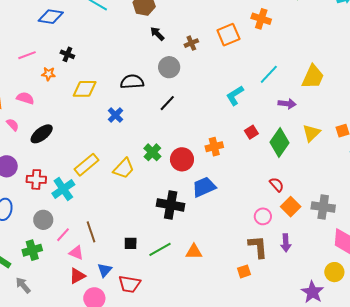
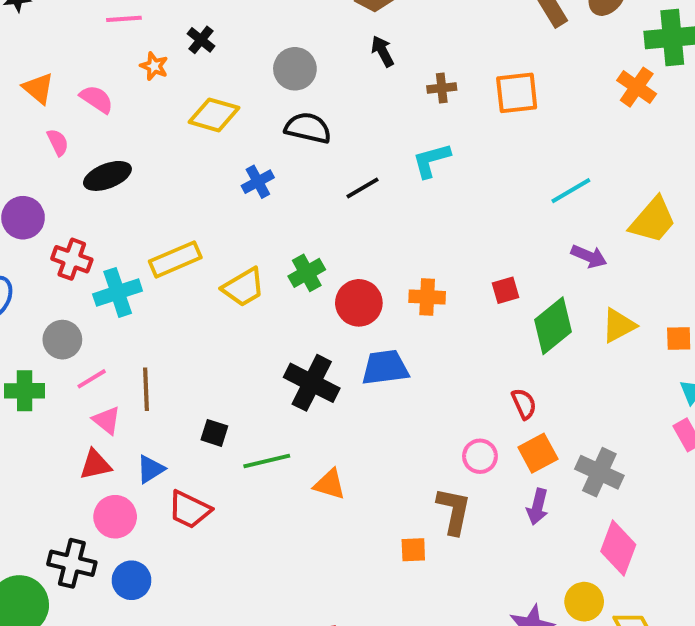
orange cross: (261, 19) -> (637, 87), moved
gray circle: (169, 67) -> (295, 69), moved
cyan L-shape: (235, 95) -> (431, 160), moved
purple arrow: (286, 243) -> (538, 507), moved

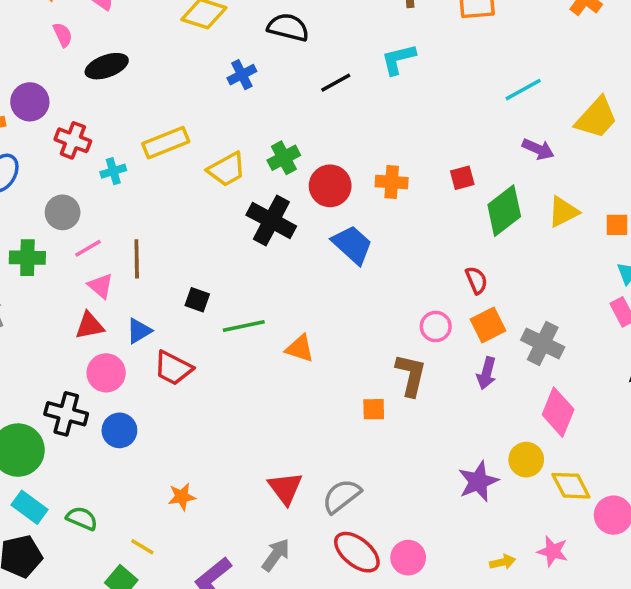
cyan cross: (118, 292) -> (113, 171), size x0.6
blue trapezoid: (385, 368) -> (352, 245), turned 48
black cross: (312, 383) -> (271, 221), moved

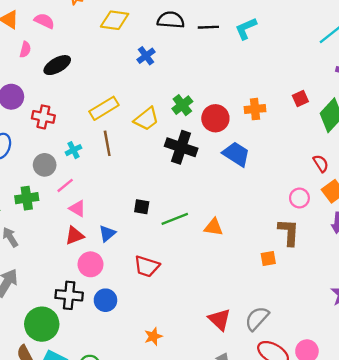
pink semicircle: (63, 35) -> (25, 50), turned 49
black line: (336, 83) -> (208, 27), moved, turned 36
cyan cross: (113, 171) -> (73, 150), moved
brown line: (137, 259) -> (107, 143), moved
red trapezoid: (173, 368) -> (147, 266), moved

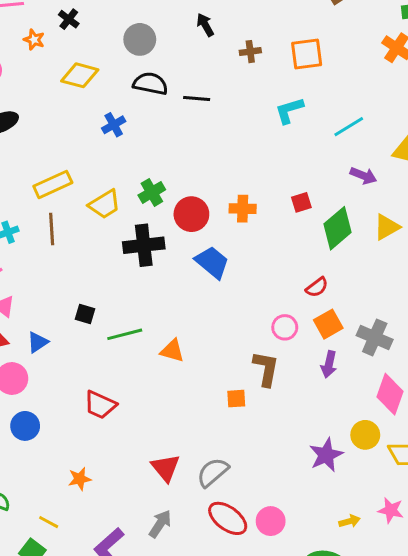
cyan L-shape: (246, 29) -> (289, 110), moved
black cross: (181, 147) -> (144, 245), turned -32
red semicircle: (321, 163) -> (317, 287), turned 78
red trapezoid: (147, 266) -> (100, 405), moved

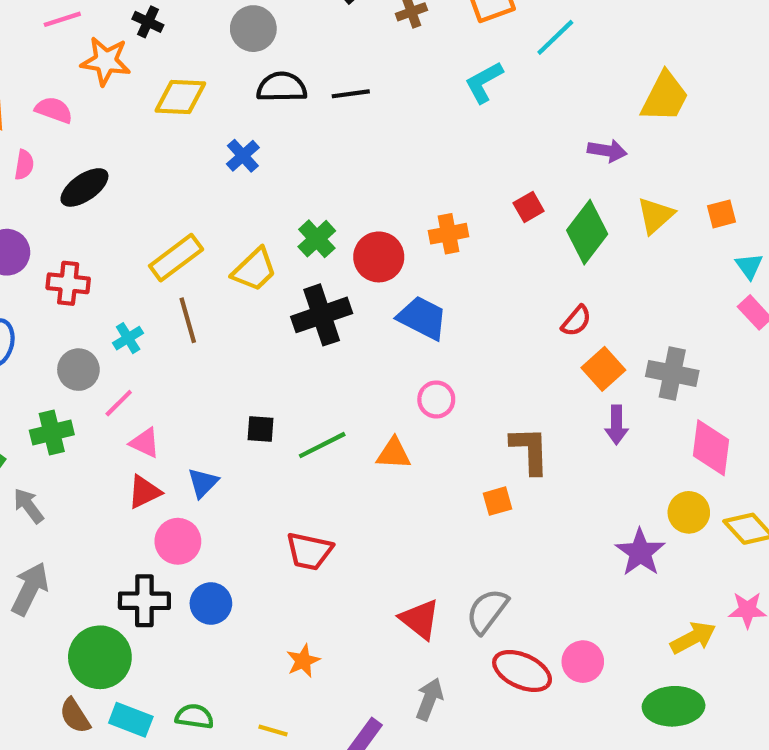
orange star: (34, 40) -> (106, 61), size x1.6
cyan line: (349, 127) -> (555, 37), moved
pink circle: (285, 327) -> (436, 399), moved
yellow arrow: (350, 521) -> (693, 638), size x1.5

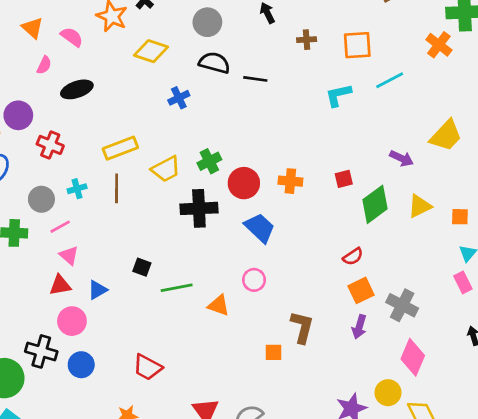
red trapezoid: (309, 551) -> (147, 367), moved

